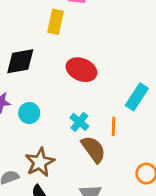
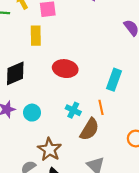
brown semicircle: (93, 149) -> (89, 129), turned 80

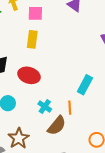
yellow rectangle: (36, 36) -> (32, 39), moved
red ellipse: (65, 69) -> (29, 75), moved

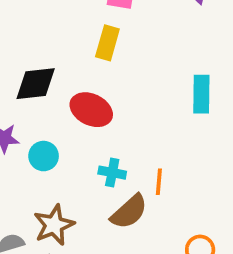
cyan rectangle: (85, 85) -> (201, 94), moved, turned -36
cyan cross: (45, 106) -> (112, 173), turned -32

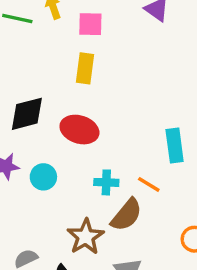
cyan rectangle: (201, 94) -> (175, 145), moved
orange line: (159, 182) -> (149, 184), turned -55
brown star: (54, 225) -> (86, 237), moved

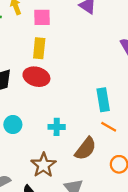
red ellipse: (79, 130) -> (36, 77), moved
orange line: (149, 184) -> (109, 127), moved
brown semicircle: (126, 215) -> (86, 149), moved

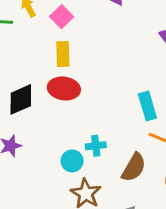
pink square: (42, 17) -> (62, 17), turned -36
cyan circle: (13, 125) -> (72, 161), moved

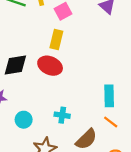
cyan circle: (72, 161) -> (24, 120), moved

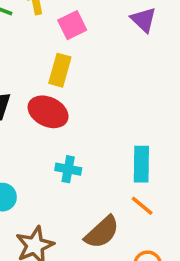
cyan cross: (62, 115) -> (68, 169), moved

